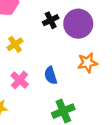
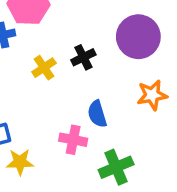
black cross: (51, 20) -> (83, 57), moved
pink cross: (20, 80) -> (73, 140), moved, turned -30

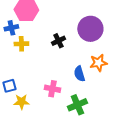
yellow cross: (44, 68) -> (21, 44), moved, turned 32
blue semicircle: (97, 114) -> (79, 74), moved

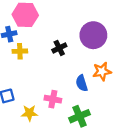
yellow star: (21, 102) -> (29, 113), moved

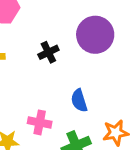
orange star: (102, 71) -> (116, 133), moved

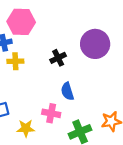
blue semicircle: (79, 101) -> (67, 91), moved

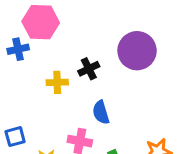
yellow cross: (15, 61) -> (57, 82), moved

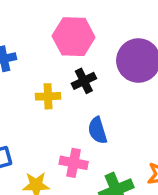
pink hexagon: (41, 22) -> (74, 37), moved

